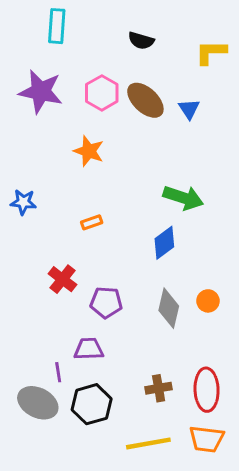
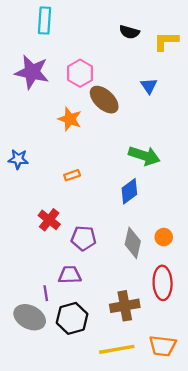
black semicircle: (141, 41) -> (129, 32), moved
brown ellipse: (145, 100) -> (104, 100), moved
brown cross: (159, 388) -> (125, 306), size x1.4
red ellipse: (207, 390) -> (163, 283), moved

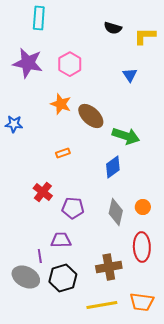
brown ellipse: (104, 100) -> (91, 116), moved
blue star: (18, 159) -> (14, 124), moved

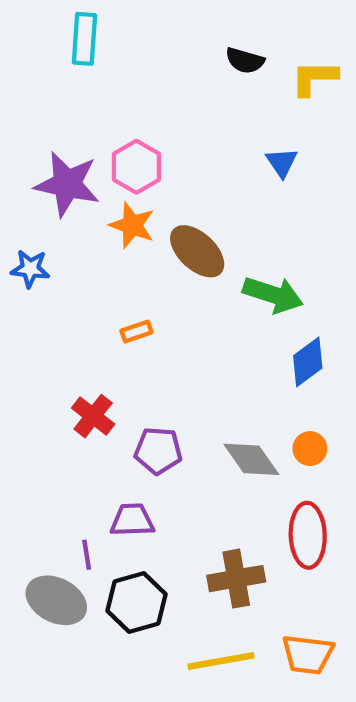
purple star: (28, 63) -> (67, 184), moved
pink hexagon: (70, 64) -> (136, 167), moved
blue diamond: (113, 167) -> (308, 362), moved
gray diamond: (116, 212) -> (251, 459), turned -48

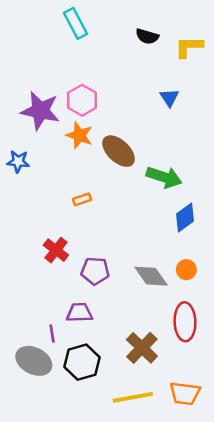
cyan rectangle: (84, 39) -> (76, 23), moved, turned -32
brown cross: (236, 579) -> (142, 348), turned -36

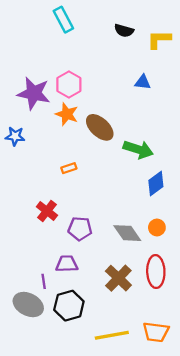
blue triangle: (169, 98) -> (143, 82), turned -49
brown cross: (142, 348) -> (118, 278), moved

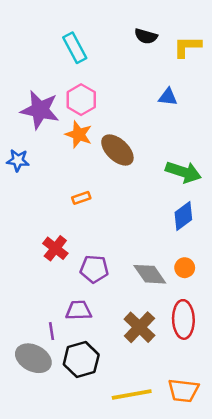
cyan rectangle: (63, 20) -> (75, 48), moved
green arrow: (138, 149) -> (183, 172), moved

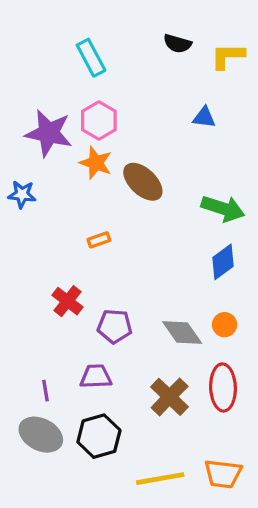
purple line: (51, 331) -> (46, 391), moved

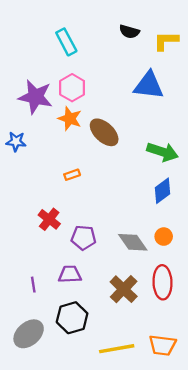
blue triangle: (204, 117) -> (149, 85), size x1.8
gray ellipse: (41, 435) -> (29, 334), moved, turned -68

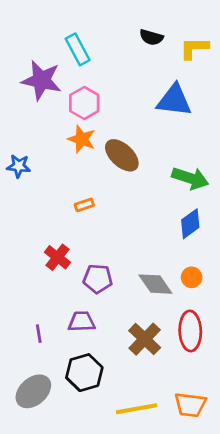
purple star: (35, 97) -> (41, 80), moved

